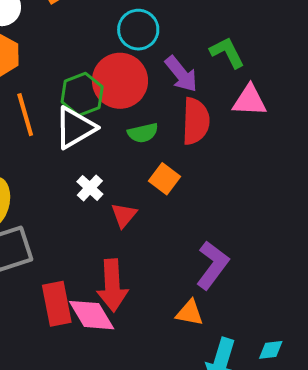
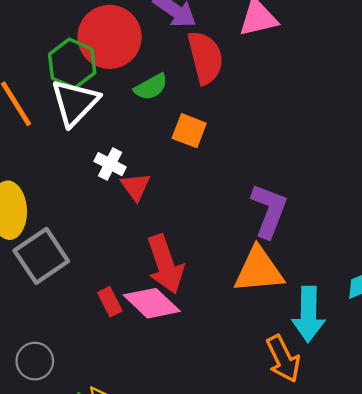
red triangle: (124, 215) -> (136, 187), moved
red rectangle: (57, 304) -> (110, 302), size x0.6
orange triangle: (190, 313) -> (259, 270), size x1.6

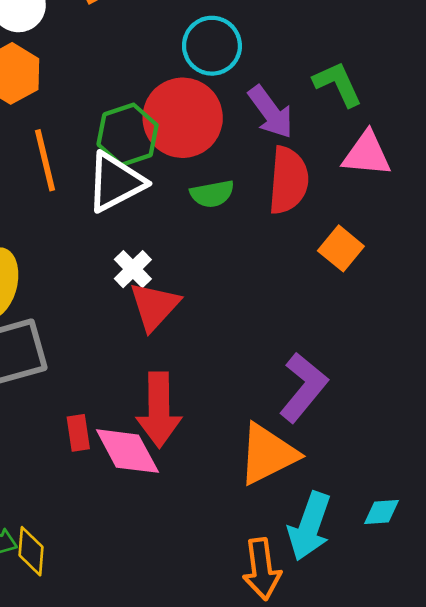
orange square: (189, 131) -> (341, 248), moved
red triangle: (136, 187) -> (154, 306), size x1.4
orange triangle: (259, 270) -> (268, 454), turned -40

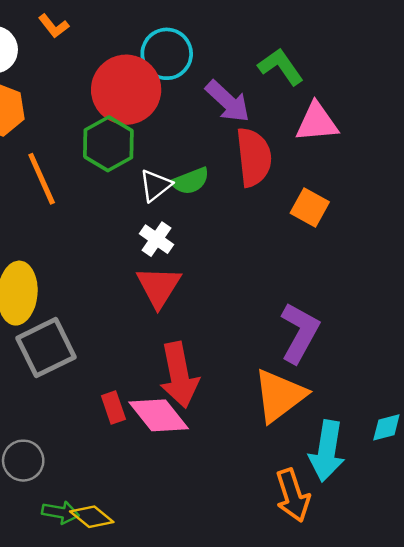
red circle: (183, 118) -> (126, 90), moved
white triangle: (115, 182) -> (155, 185), moved, size x0.6
white cross: (133, 269) -> (156, 239), moved
yellow diamond: (31, 551) -> (92, 517), turned -45

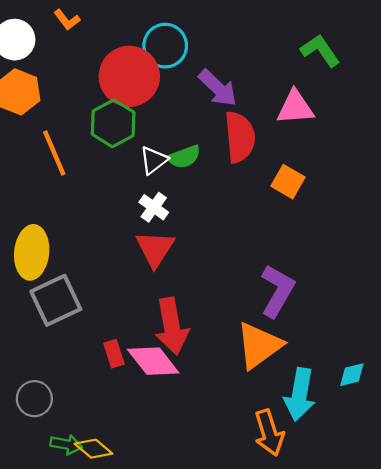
green L-shape: (281, 67) -> (320, 51), moved

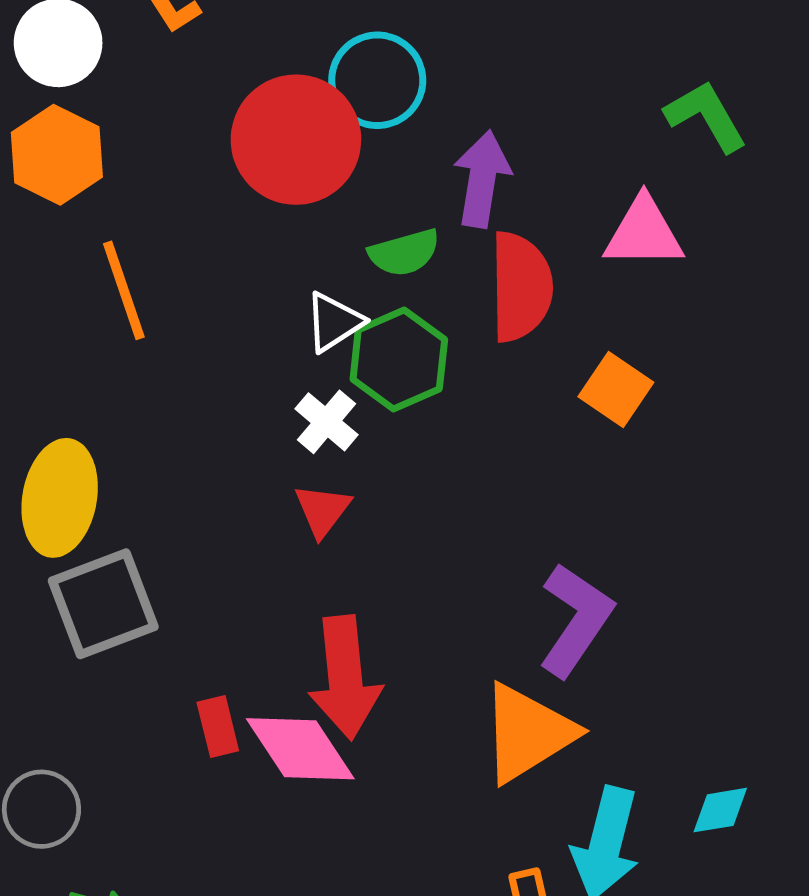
purple arrow: (218, 88) -> (482, 179), turned -129
green hexagon: (113, 123) -> (399, 359), moved
green semicircle: (184, 157) -> (404, 253), moved
red triangle: (155, 249) -> (322, 510), size x0.7

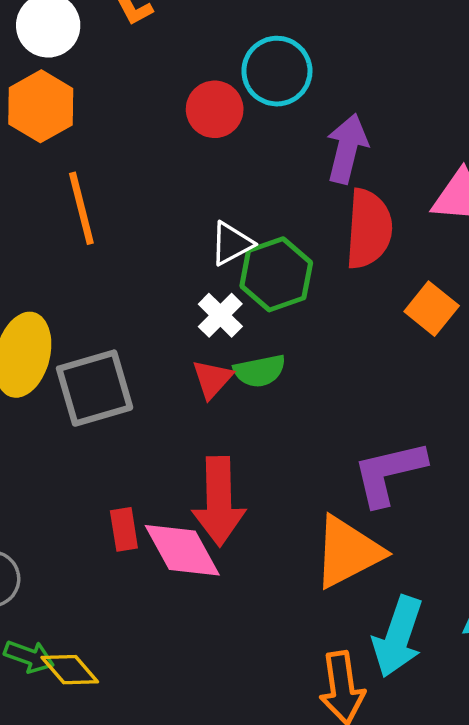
red circle: (296, 140) -> (215, 109), size x0.6
green semicircle: (404, 253) -> (260, 371), moved
gray square: (103, 604) -> (95, 388), moved
purple L-shape: (576, 620) -> (389, 473), turned -142

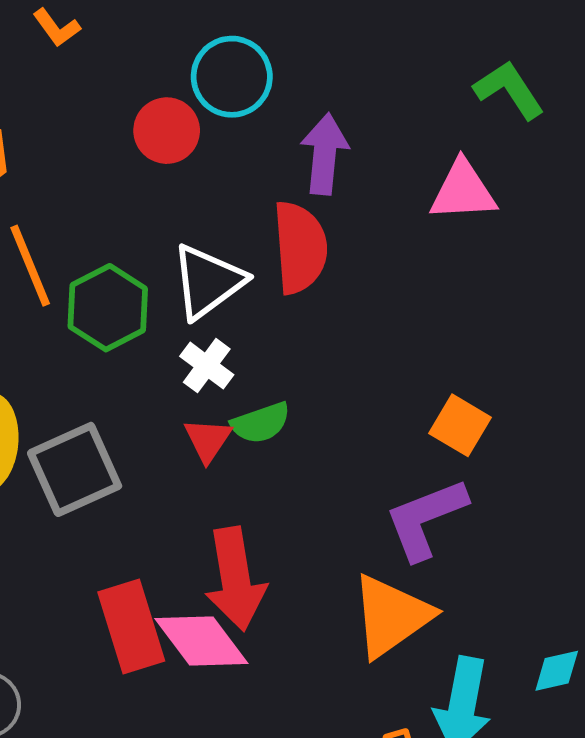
red semicircle: (369, 229) -> (300, 247), moved
white triangle: (231, 243) -> (208, 282), size x1.5
green hexagon: (276, 274) -> (108, 308), moved
orange square: (432, 309) -> (460, 425), moved
red rectangle: (124, 529) -> (131, 626), size x1.8

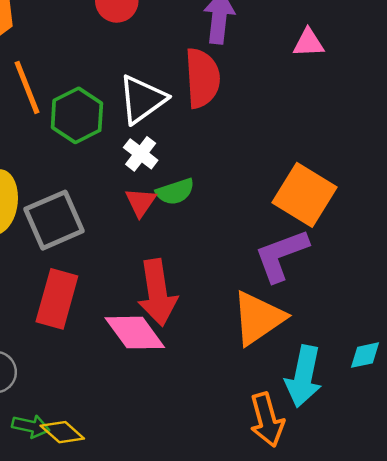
pink triangle: (463, 191) -> (308, 43), size x0.7
orange square: (460, 425) -> (305, 195), size x1.6
red rectangle: (131, 626) -> (57, 299), moved, turned 32

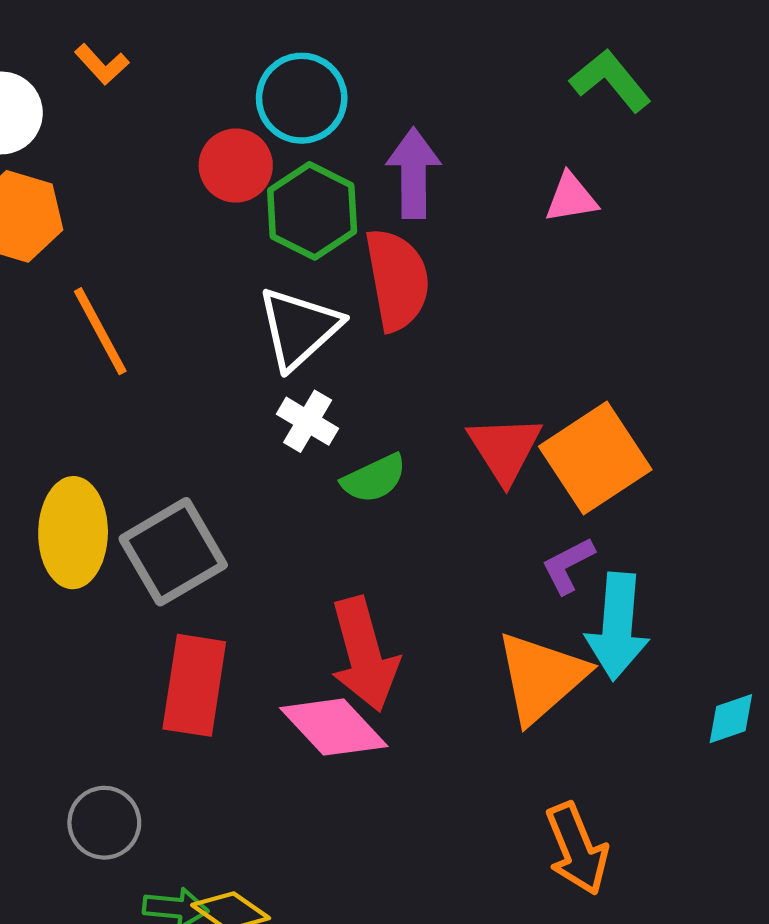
green hexagon: (77, 115) -> (312, 211), moved
orange square: (305, 195) -> (595, 458), turned 32
red triangle: (141, 202) -> (505, 449), moved, size x1.4
purple L-shape: (281, 255) -> (568, 565), size x0.6
cyan arrow: (304, 376) -> (617, 626), moved

